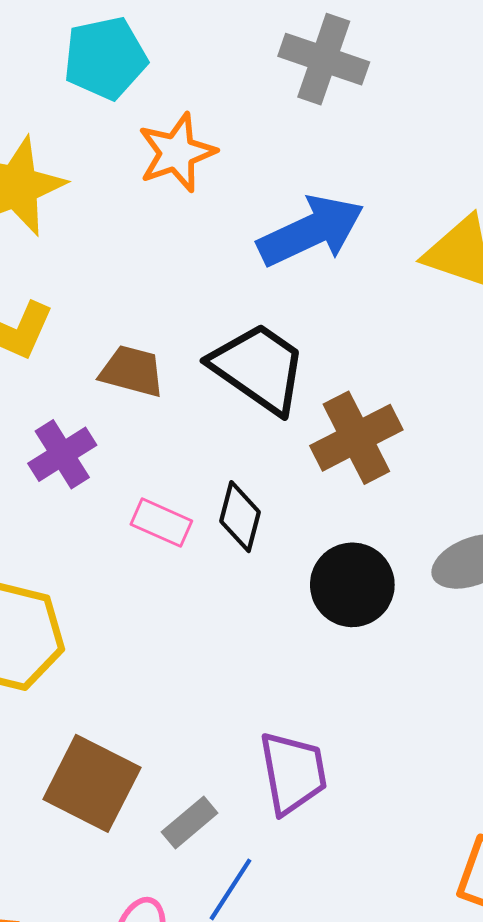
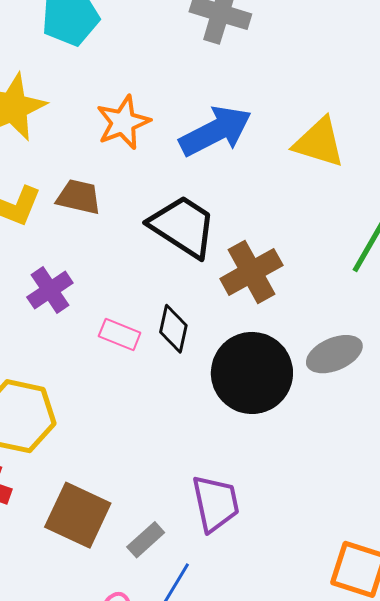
orange star: (177, 153) -> (123, 122), moved
brown trapezoid: (132, 371) -> (79, 197), moved
black circle: (352, 585) -> (252, 373), size x1.4

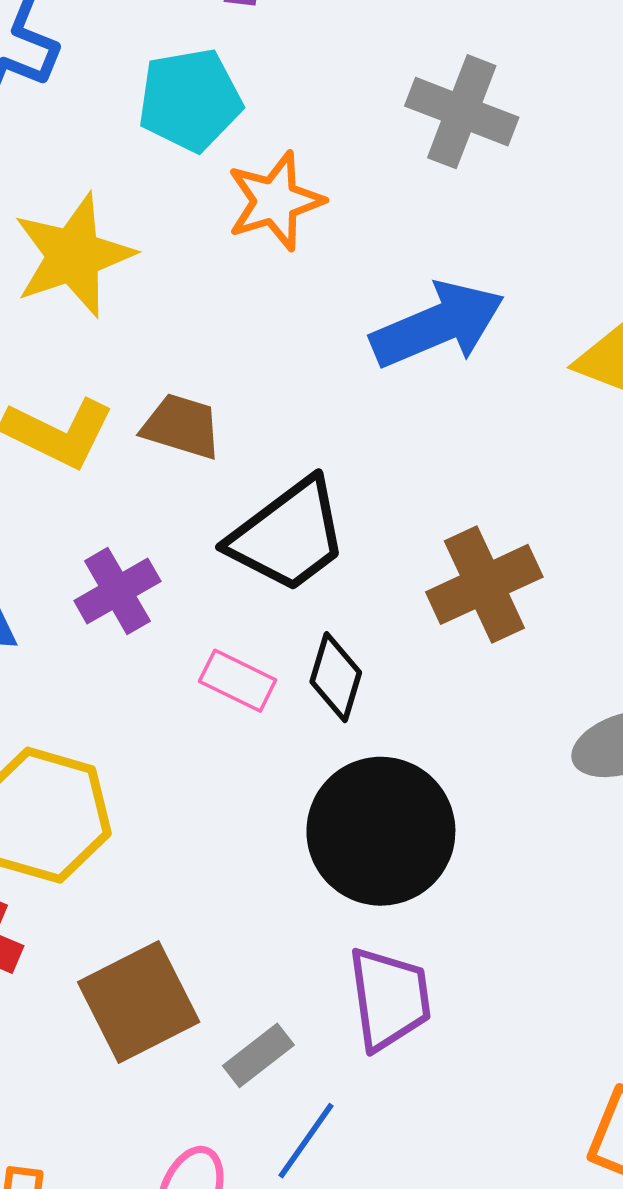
orange star: (123, 122) -> (275, 201), moved
black trapezoid: (183, 226) -> (288, 536), moved, turned 106
black circle: (252, 373) -> (381, 831), moved
brown square: (78, 515) -> (139, 1002), turned 34

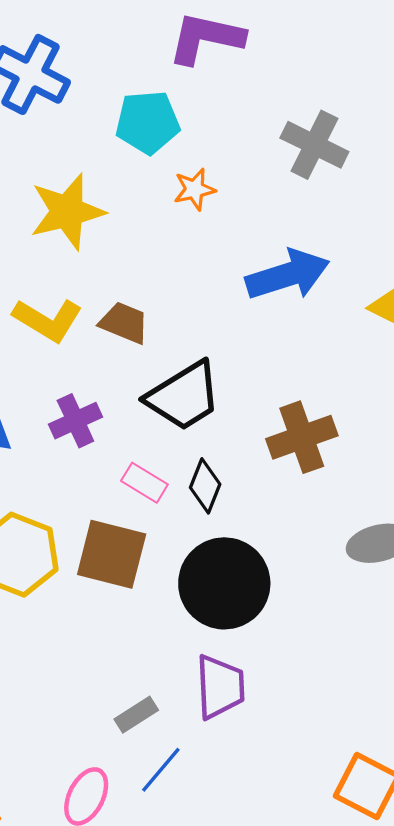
orange star: (275, 201) -> (194, 189), size x0.7
brown square: (139, 1002) -> (112, 554), moved, turned 36

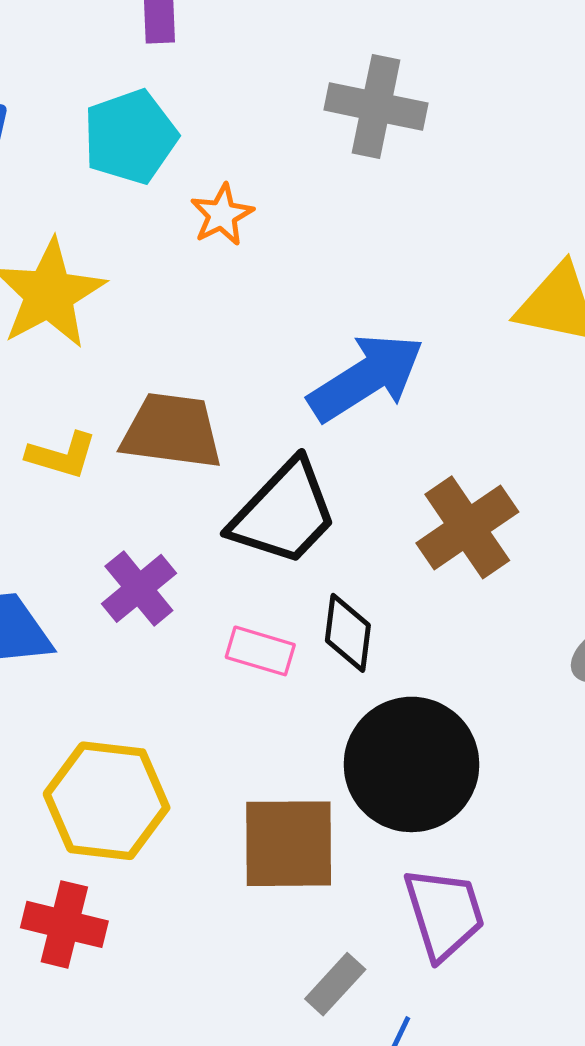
blue arrow: (288, 275) -> (366, 377), moved
yellow L-shape: (48, 320) -> (62, 455), size x0.7
brown trapezoid: (124, 323) -> (172, 431), size x1.4
brown square: (112, 554) -> (289, 844), moved

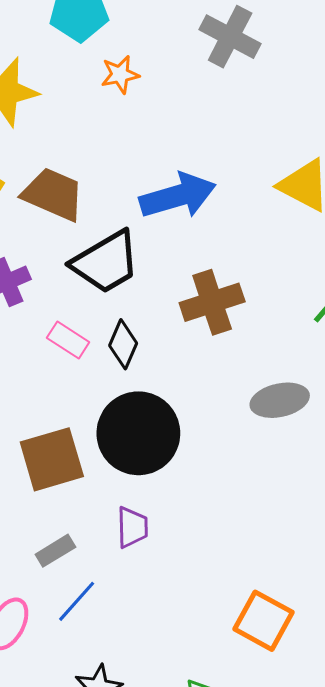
brown square: (289, 844) -> (52, 459), turned -32
purple trapezoid: (444, 913) -> (132, 527), size x0.7

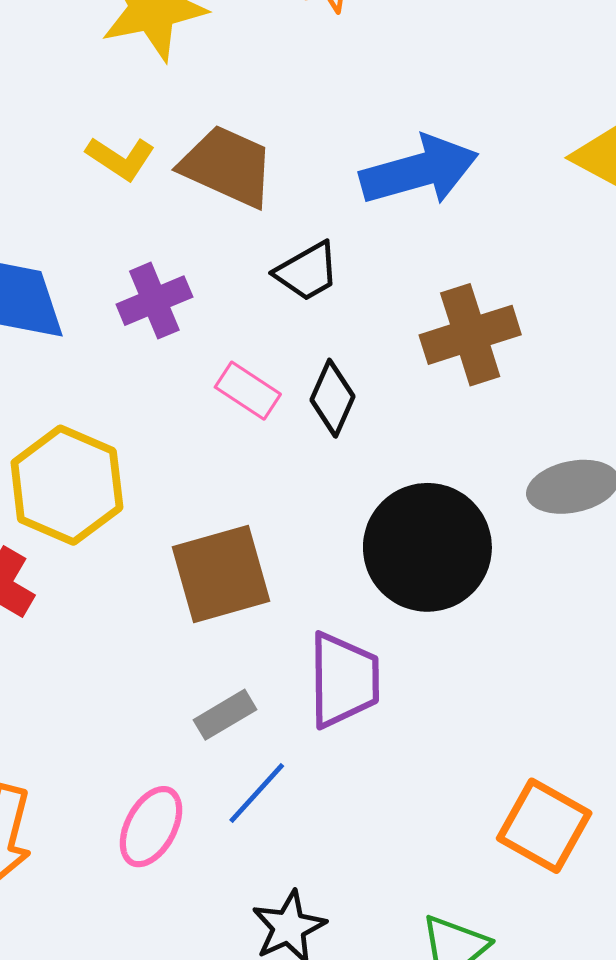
black trapezoid: (106, 262) -> (307, 272), size x0.6
black circle: (138, 433) -> (427, 547), moved
purple trapezoid: (132, 527) -> (344, 680), size x1.5

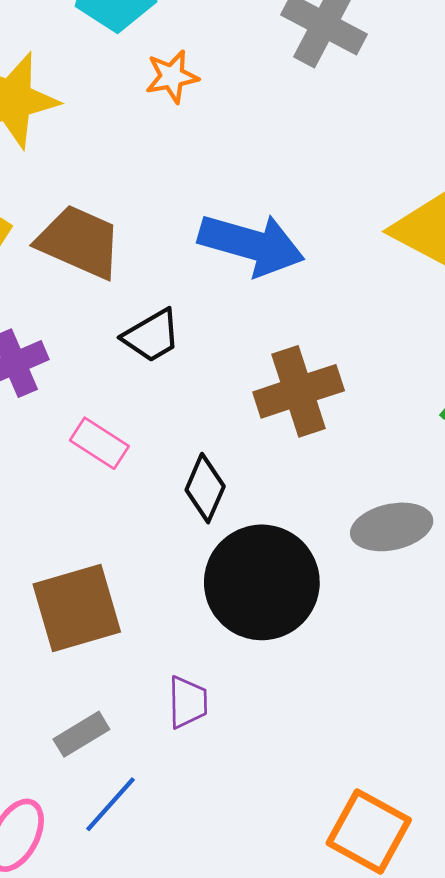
blue arrow: (419, 171) -> (251, 244), turned 32
black diamond: (333, 398) -> (205, 488), moved
purple trapezoid: (344, 680) -> (188, 702), size x0.6

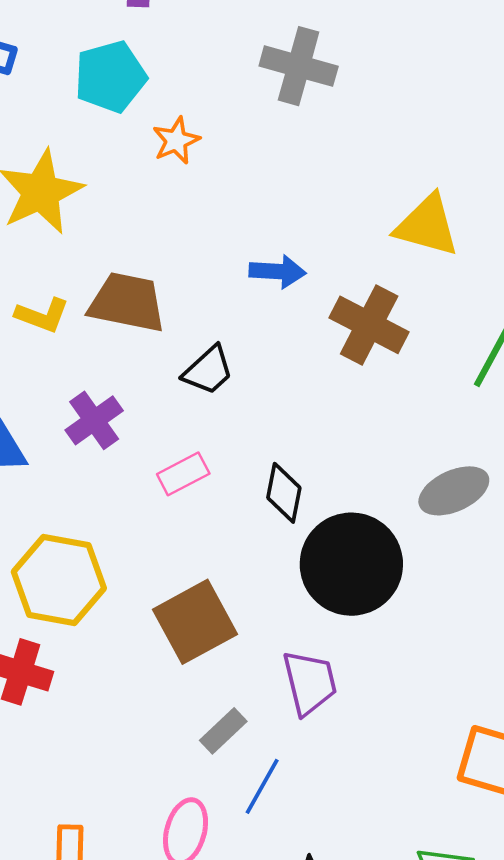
blue arrow: (251, 244) -> (278, 271), size x0.6
brown cross: (299, 391) -> (369, 325), moved, turned -32
pink rectangle: (99, 443) -> (183, 474), turned -48
purple trapezoid: (188, 702) -> (310, 683), size x1.4

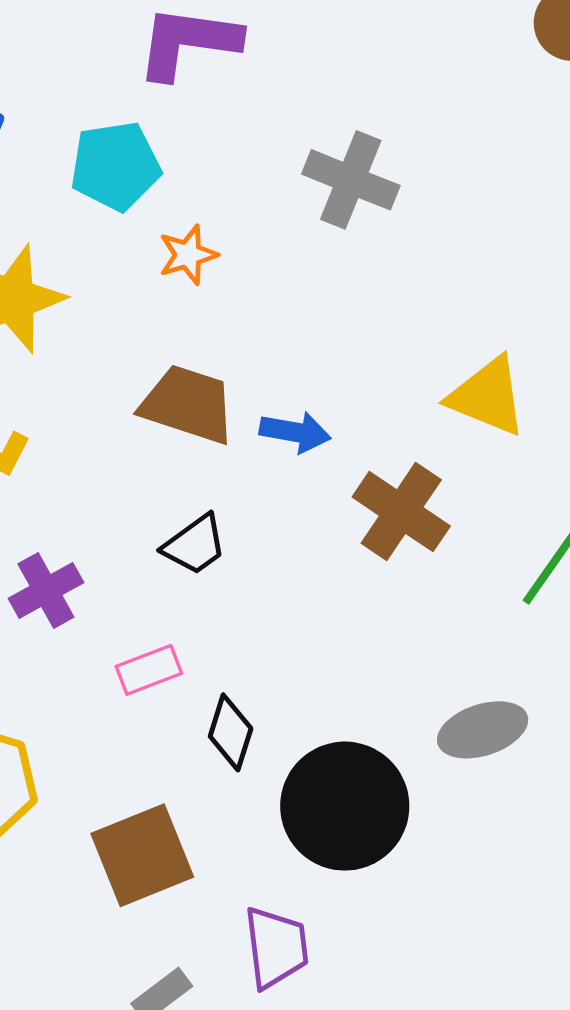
brown trapezoid: (127, 302) -> (188, 404), moved
black diamond: (284, 493) -> (231, 732), moved

